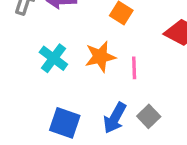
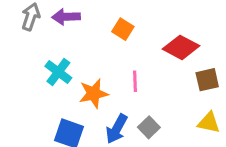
orange star: (100, 57) -> (94, 94), moved

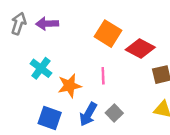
orange square: (123, 29) -> (108, 34), moved, size x1.5

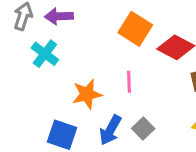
cyan cross: (41, 68) -> (45, 54), moved

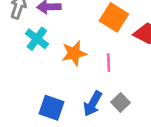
orange star: (87, 94) -> (74, 53), moved

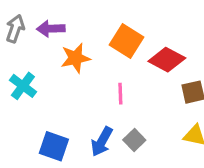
cyan cross: (37, 39) -> (23, 86), moved
orange star: (74, 53) -> (76, 58), moved

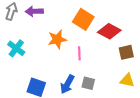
orange star: (76, 58) -> (57, 39), moved
gray square: (134, 140) -> (88, 83), turned -32

